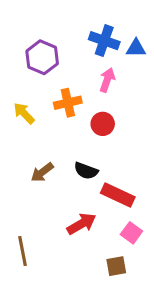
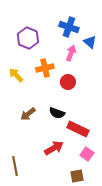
blue triangle: (136, 48) -> (90, 42), moved, turned 40

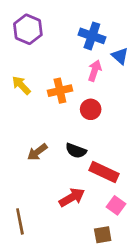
purple hexagon: (28, 38) -> (28, 29), moved
yellow arrow: (16, 75) -> (21, 85), moved

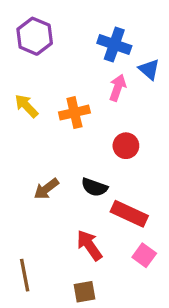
red circle: (91, 109) -> (126, 146), moved
red arrow: (72, 197) -> (89, 245), turned -95
brown square: (103, 235) -> (84, 292), moved

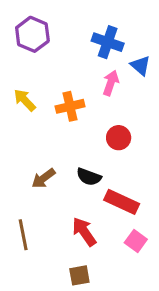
brown line: (25, 275) -> (23, 235), moved

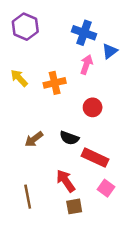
blue triangle: (141, 66) -> (110, 51), turned 42
brown line: (23, 235) -> (28, 197), moved
brown square: (79, 275) -> (74, 206), moved

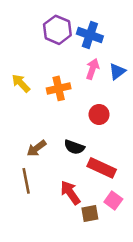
purple hexagon: (25, 27) -> (57, 30), moved
blue triangle: (110, 51) -> (117, 71), moved
brown line: (28, 197) -> (26, 181), moved
brown square: (74, 206) -> (90, 214), moved

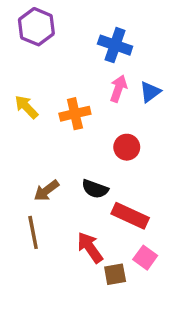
purple hexagon: (57, 30) -> (36, 27), moved

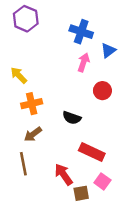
blue triangle: (150, 92) -> (108, 51), moved
orange cross: (75, 114) -> (32, 104), moved
red circle: (127, 147) -> (102, 91), moved
black semicircle: (95, 189) -> (72, 118), moved

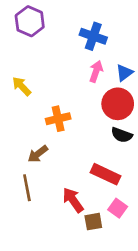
blue triangle: (108, 51) -> (124, 73), moved
red circle: (102, 91) -> (118, 104), size x1.5
orange cross: (32, 104) -> (58, 119), moved
black semicircle: (72, 118) -> (122, 135), moved

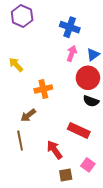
pink square: (118, 208) -> (88, 165), moved
brown square: (93, 222) -> (66, 175), moved

